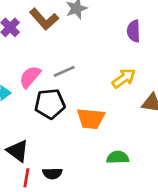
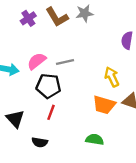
yellow arrow: (124, 78) -> (112, 77), turned -90
orange trapezoid: (91, 119) -> (104, 105), moved
red line: (26, 178) -> (51, 112), moved

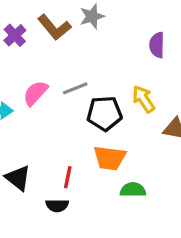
black pentagon: (48, 86) -> (104, 113), moved
orange trapezoid: (104, 105) -> (110, 158), moved
red line: (51, 112) -> (68, 177), moved

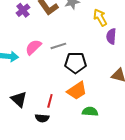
purple semicircle: (157, 45) -> (111, 36), moved
yellow arrow: (144, 99) -> (100, 17), moved
orange trapezoid: (110, 158) -> (77, 91), turned -45

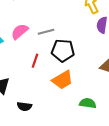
red line: (50, 101) -> (35, 61), moved
green semicircle: (90, 112) -> (88, 103), moved

